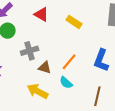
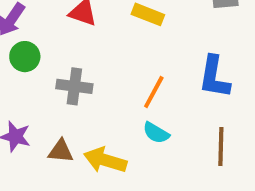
gray cross: (30, 51) -> (74, 86), turned 36
brown triangle: (45, 68) -> (61, 151), moved

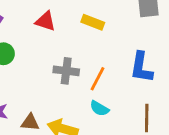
gray cross: (74, 86) -> (66, 71), moved

